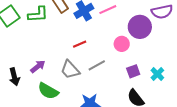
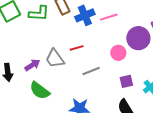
gray trapezoid: (70, 70) -> (55, 59), moved

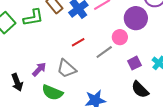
gray trapezoid: (55, 59) -> (66, 69), moved
gray line: (91, 71) -> (104, 52), moved

